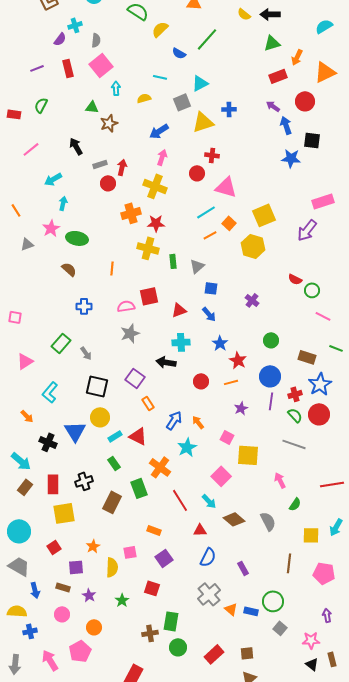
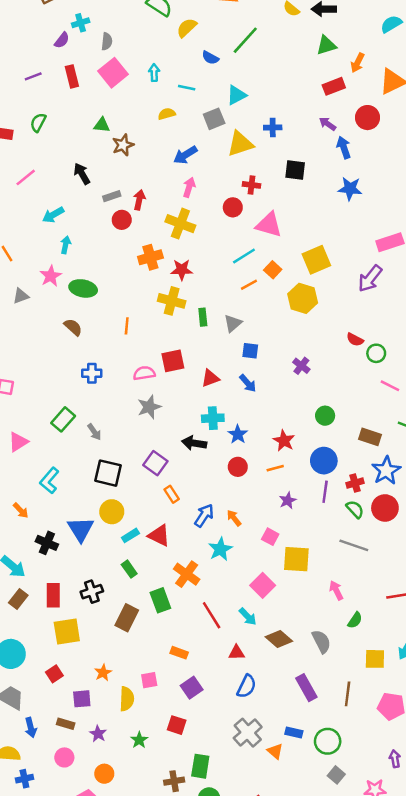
cyan arrow: (116, 88) -> (154, 73), moved
black square: (312, 140) -> (295, 170), moved
blue star: (220, 343) -> (238, 434), moved
purple rectangle: (243, 568) -> (306, 688), moved, size x1.5
blue rectangle: (251, 611) -> (294, 733), moved

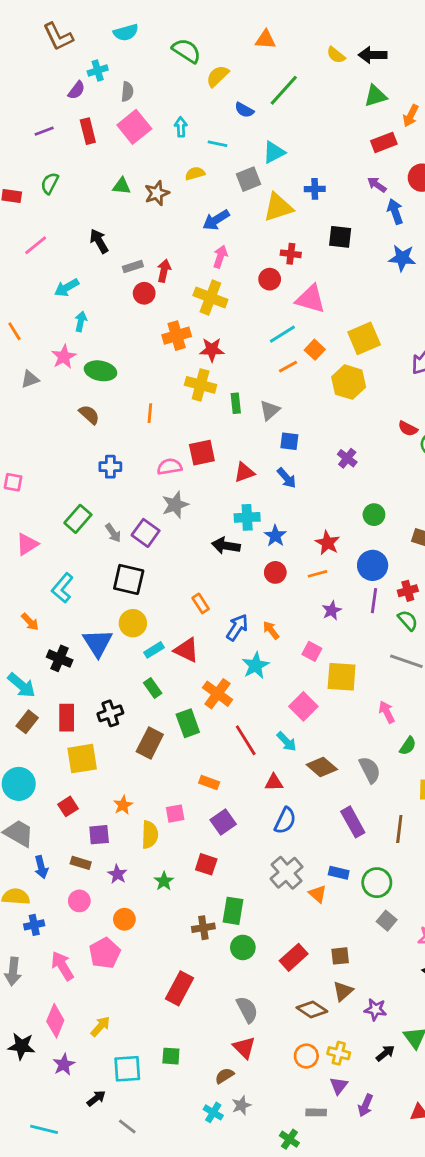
brown star: (123, 145) -> (157, 193), moved
purple square: (155, 463) -> (146, 533), moved

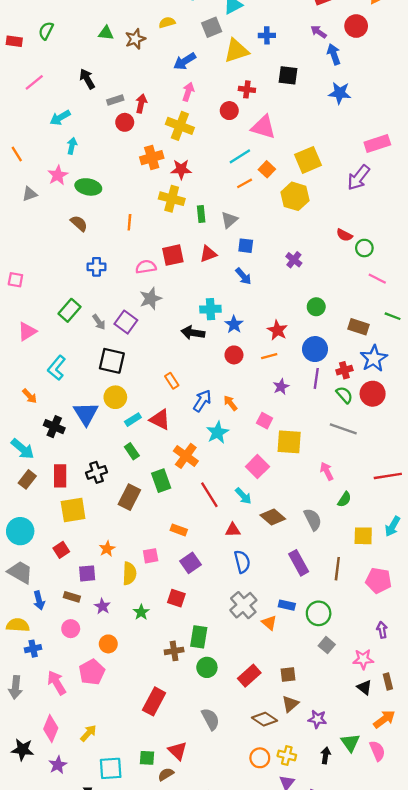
red triangle: (244, 472) -> (208, 254), moved
blue semicircle: (285, 821) -> (242, 562), turned -40
red triangle: (244, 1048) -> (178, 751), moved
black arrow: (385, 1053) -> (326, 756), turned -42
brown semicircle: (225, 1076) -> (166, 774), moved

